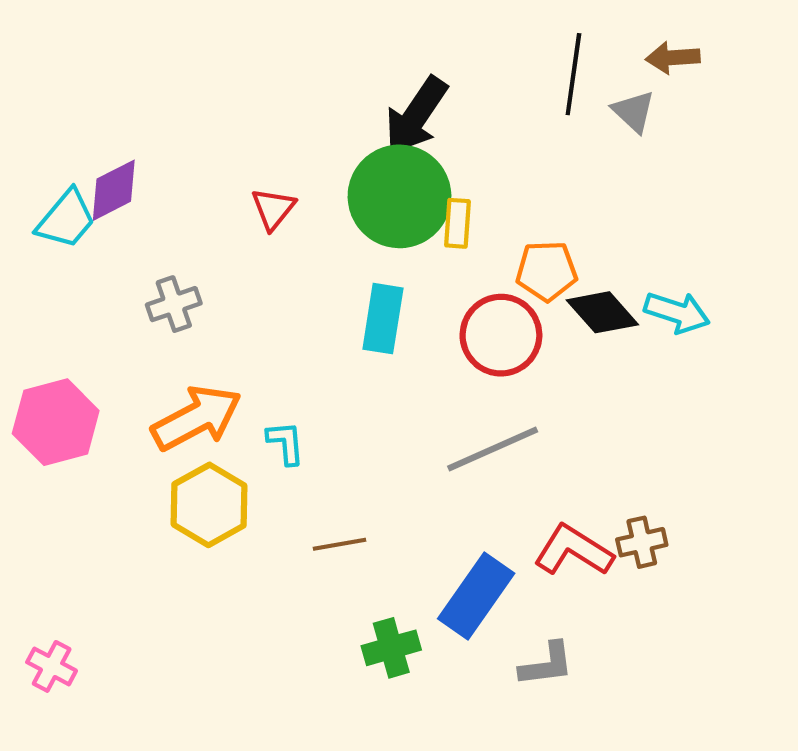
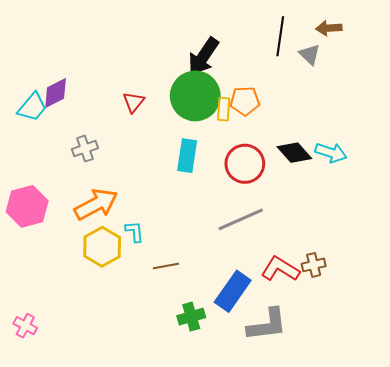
orange pentagon: (547, 271) -> (245, 101), moved
cyan L-shape: (286, 443) -> (135, 232), moved
gray L-shape: (547, 664) -> (267, 325), size x1.5

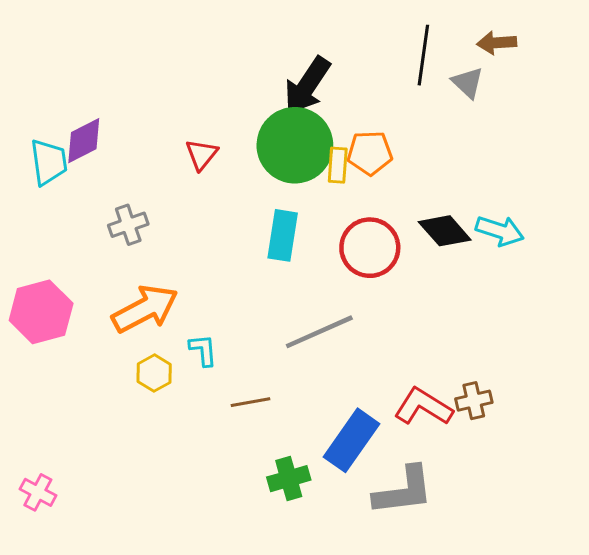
cyan trapezoid: (32, 107) -> (49, 162), turned -48
gray line: (241, 219) -> (319, 332), moved
yellow hexagon: (102, 247) -> (154, 373), size x0.6

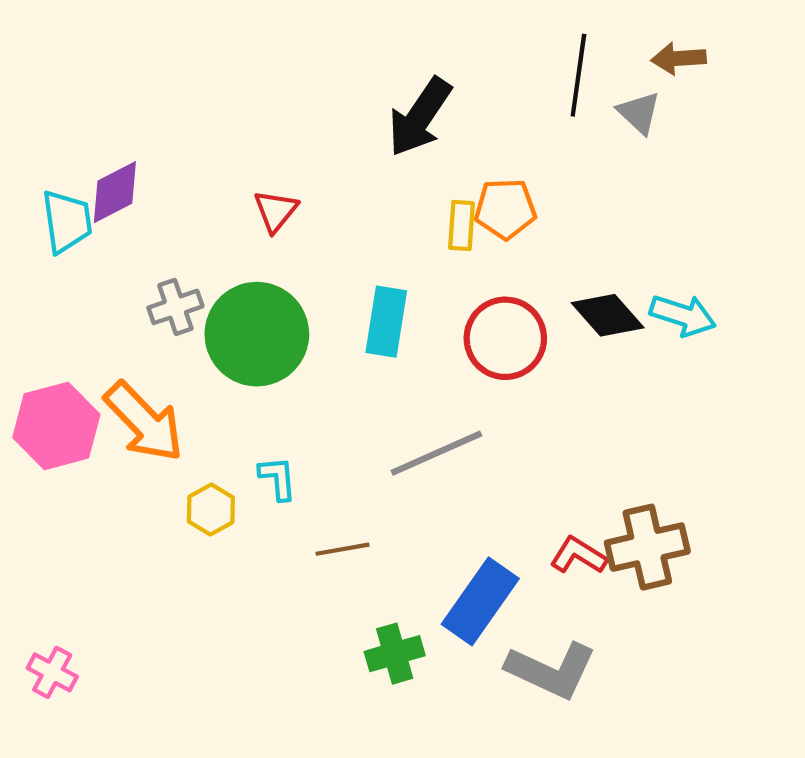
green circle: (295, 145) -> (257, 334), moved
orange arrow: (145, 309) -> (144, 422), moved, turned 74
brown cross: (474, 401) -> (647, 547), size x1.6
red L-shape: (423, 407) -> (578, 555), size x0.7
gray L-shape: (403, 491) -> (551, 670), turned 32

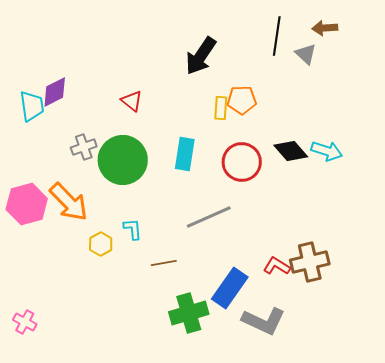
red triangle: (276, 211) -> (132, 101), turned -30
green cross: (395, 654) -> (189, 313), size x1.4

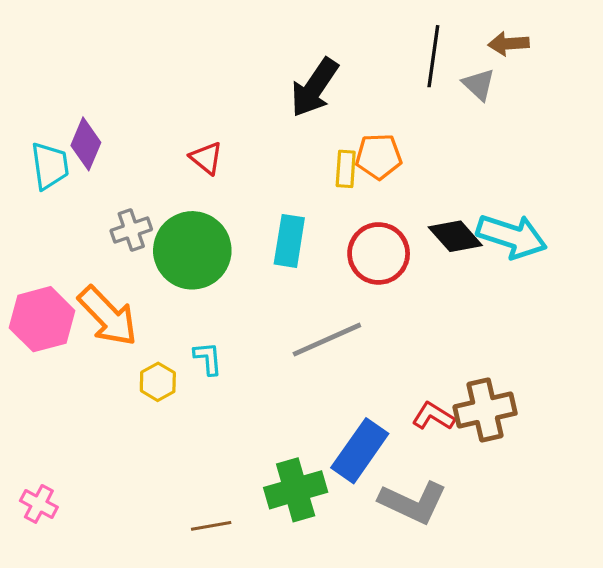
purple diamond: (55, 92) -> (86, 144), turned -40
cyan arrow: (327, 151) -> (512, 236), size x1.4
brown line: (164, 263) -> (211, 526), moved

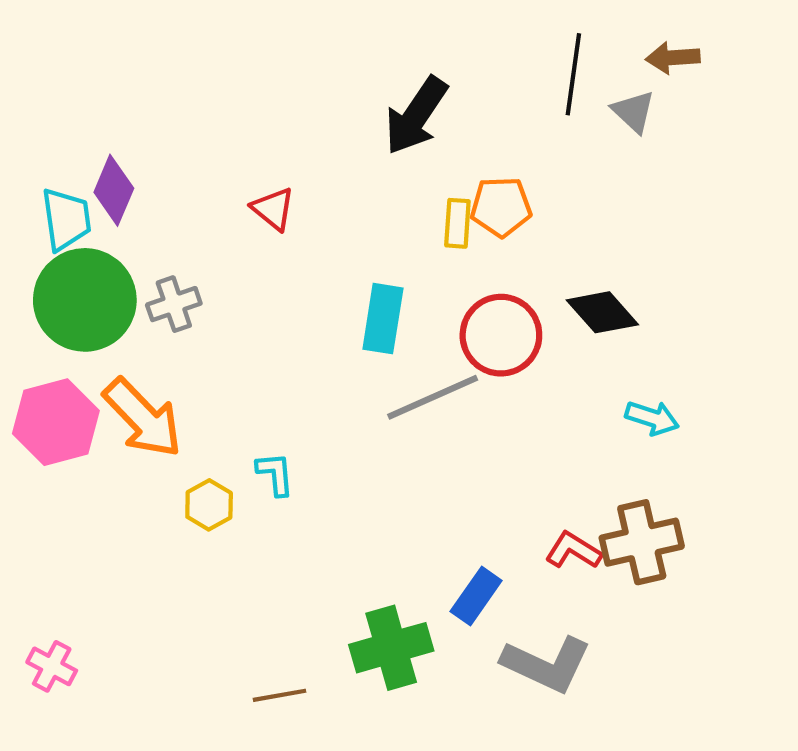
cyan arrow: (512, 236) -> (652, 418), moved, size x0.6
green circle: (192, 250) -> (85, 300), moved
gray line: (327, 340) -> (433, 397), moved
blue rectangle: (360, 451) -> (476, 596), size x0.7

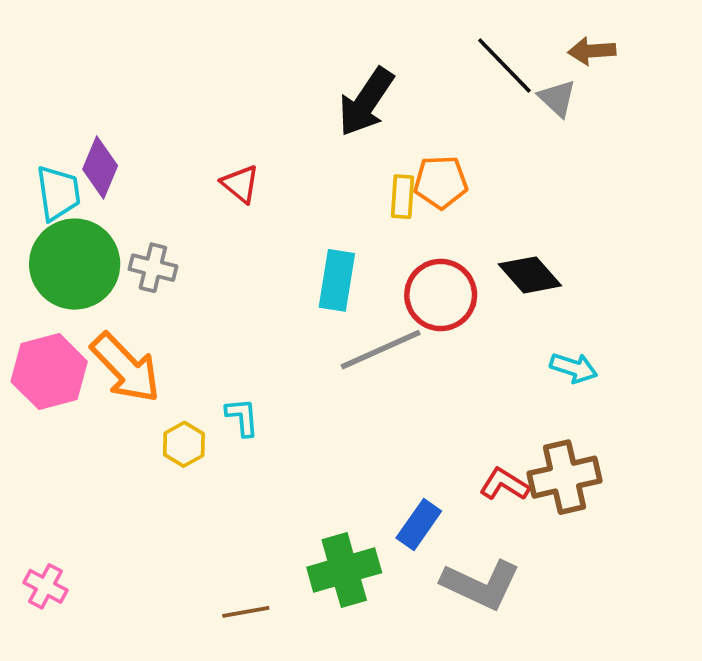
black line: (573, 74) -> (504, 66), turned -52
gray cross: (174, 304) -> (153, 268), turned 33

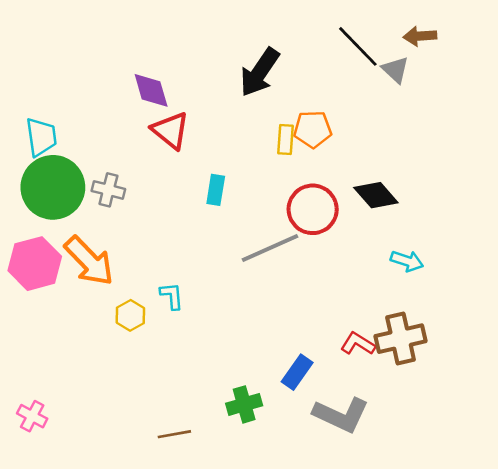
purple diamond: (100, 168) -> (151, 90), moved, turned -39
red triangle: (240, 184) -> (170, 130), size x1.4
cyan rectangle: (337, 280) -> (216, 190), moved, size x0.7
green cross: (344, 570) -> (244, 404), size x0.7

